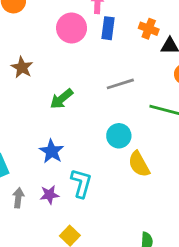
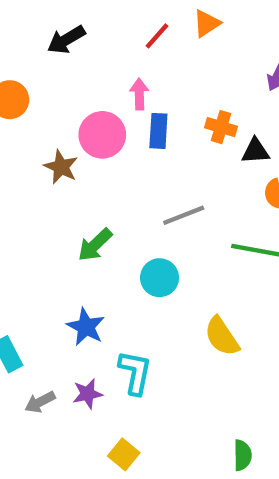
brown star: (22, 67) -> (61, 167), moved
cyan circle: (119, 136) -> (160, 278), moved
gray arrow: (18, 198) -> (40, 402), turned -120

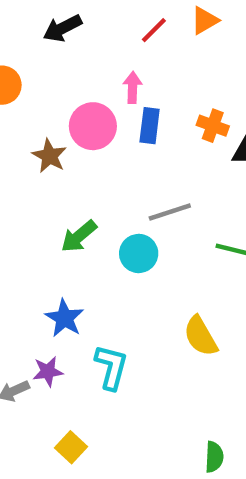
cyan circle: (160, 278) -> (139, 253), moved
purple star: (88, 394) -> (48, 371), moved
yellow square: (124, 454) -> (71, 447), moved

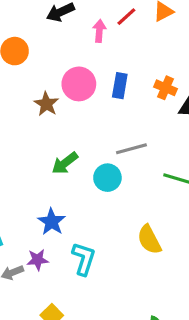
pink arrow: (133, 87) -> (99, 31), moved

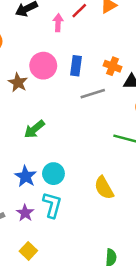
gray line: (131, 149) -> (93, 94), moved
cyan circle: (107, 178) -> (53, 174), moved
purple star: (38, 260) -> (25, 213), moved, turned -30

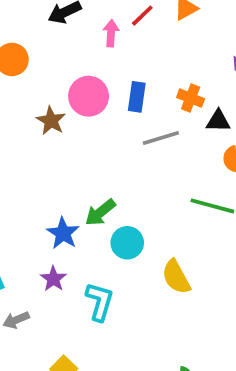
green arrow: (34, 129) -> (100, 212), moved
cyan circle: (53, 174) -> (127, 243), moved
blue star: (26, 176) -> (63, 233), moved
purple star: (25, 213) -> (53, 279), moved

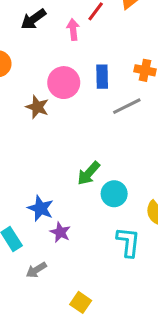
blue star: (63, 233) -> (41, 208), moved
cyan L-shape: (100, 302) -> (128, 242), moved

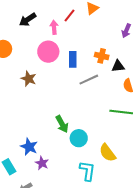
pink circle: (64, 83) -> (48, 52), moved
green arrow: (89, 173) -> (62, 124), turned -72

